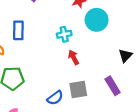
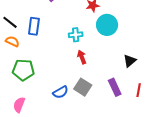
gray square: (78, 90) -> (83, 87), turned 36

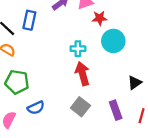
blue rectangle: (34, 26) -> (29, 20), moved
red arrow: (82, 57) -> (82, 74), size x1.5
blue semicircle: (61, 92) -> (36, 108), moved

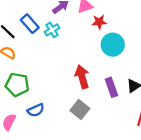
blue rectangle: (29, 20) -> (30, 24), turned -54
cyan cross: (78, 49) -> (52, 30), moved, turned -32
purple rectangle: (116, 110) -> (111, 87), moved

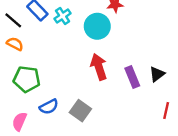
cyan circle: (113, 45) -> (97, 26), moved
gray square: (80, 109) -> (80, 111), moved

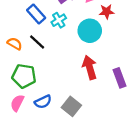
black line: (13, 20) -> (37, 42), moved
pink semicircle: (19, 121) -> (17, 103), moved

